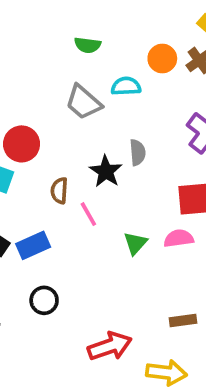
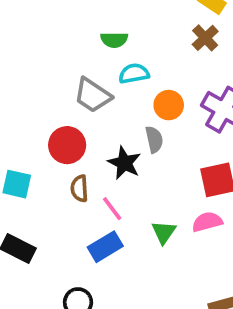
green semicircle: (88, 45) -> (114, 40), moved
orange circle: (162, 59) -> (169, 105), moved
red circle: (22, 144) -> (67, 145), moved
blue rectangle: (33, 245) -> (105, 247), moved

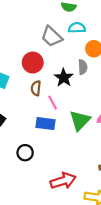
green triangle: (164, 232) -> (80, 120), size x1.5
blue rectangle: (105, 247) -> (45, 124), turned 30

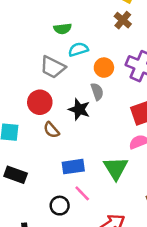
brown semicircle: (36, 88) -> (51, 130), turned -32
pink line: (53, 103) -> (82, 193), moved
green triangle: (80, 120) -> (116, 168), moved

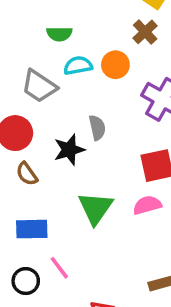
orange circle: (104, 68) -> (115, 65), moved
black star: (79, 109) -> (69, 150), turned 30
blue rectangle: (73, 167) -> (32, 229), moved
green triangle: (116, 168) -> (95, 208), moved

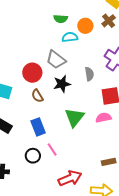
orange circle: (115, 65) -> (85, 26), moved
gray trapezoid: (39, 86) -> (56, 60), moved
gray semicircle: (97, 128) -> (89, 74), moved
blue rectangle: (32, 229) -> (38, 127), turned 66

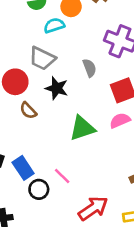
black star: (62, 84) -> (57, 88), turned -30
green triangle: (74, 117) -> (82, 128), turned 45
blue rectangle: (38, 127) -> (23, 168), moved

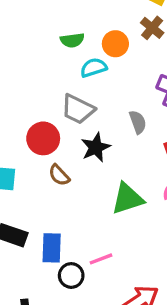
black star: (57, 88) -> (96, 147), turned 30
blue rectangle: (23, 168) -> (52, 248), turned 35
pink line: (62, 176) -> (101, 259), turned -66

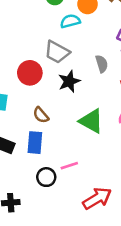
brown semicircle: (59, 175) -> (41, 115), moved
green triangle: (127, 199) -> (91, 121), turned 44
blue rectangle: (52, 248) -> (35, 143), moved

